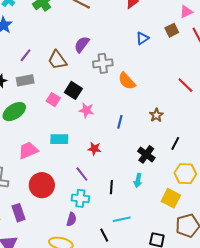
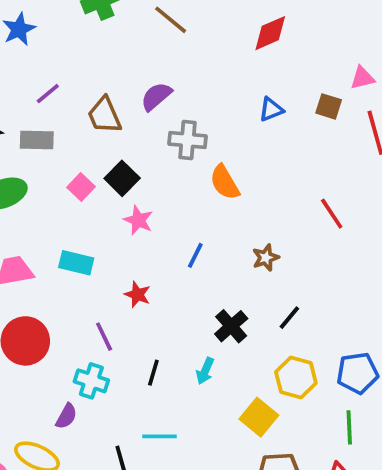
brown square: (172, 30) -> (329, 106), turned 32

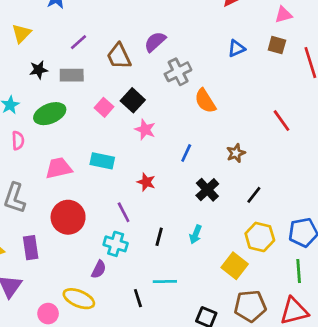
pink triangle: (362, 78) -> (283, 15), moved
gray cross: (187, 140) -> (178, 72), turned -30
black cross: (231, 326) -> (207, 190), moved

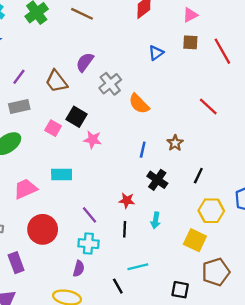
blue line: (186, 153) -> (143, 150), moved
red star: (146, 182) -> (127, 200), moved

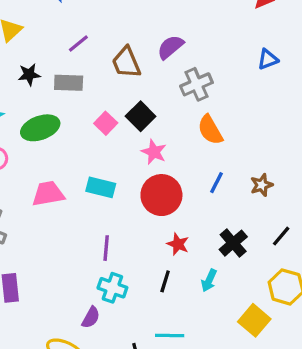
orange semicircle: (139, 104) -> (210, 130), moved
black cross: (157, 180) -> (233, 243), moved
purple line: (89, 215) -> (106, 248), moved, turned 30
red circle: (43, 229) -> (161, 195), moved

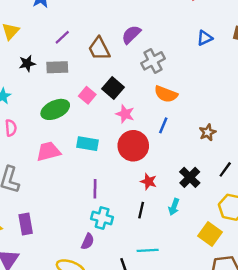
green ellipse: (40, 128) -> (55, 109), moved
orange semicircle: (210, 130) -> (166, 94), turned -35
blue line: (217, 183) -> (163, 125), moved

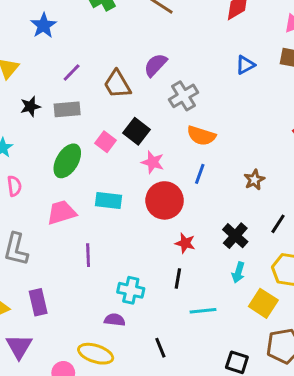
green ellipse: (55, 109) -> (67, 161), turned -32
purple line: (95, 189) -> (88, 255), moved
cyan arrow: (174, 207) -> (238, 272), moved
purple semicircle: (88, 241) -> (115, 320), turned -105
cyan line: (148, 250) -> (203, 311), moved

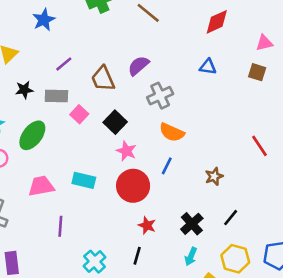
blue triangle: (245, 65) -> (208, 67), moved, turned 30
pink square: (106, 142) -> (79, 114), moved
green ellipse: (67, 161) -> (32, 135), moved
cyan cross: (131, 290) -> (95, 262), turned 30

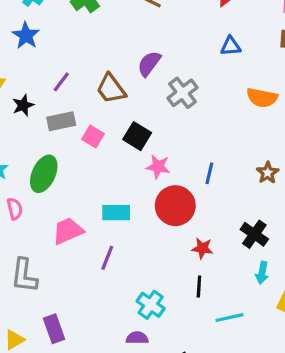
black star: (24, 90) -> (23, 105), moved
orange semicircle: (172, 132) -> (262, 98), moved
purple line: (60, 226) -> (107, 258), moved, turned 30

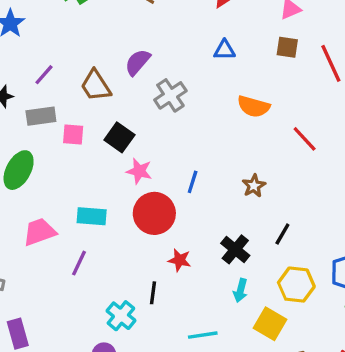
pink square: (93, 136) -> (73, 135), turned -30
black line: (199, 286) -> (153, 293), moved

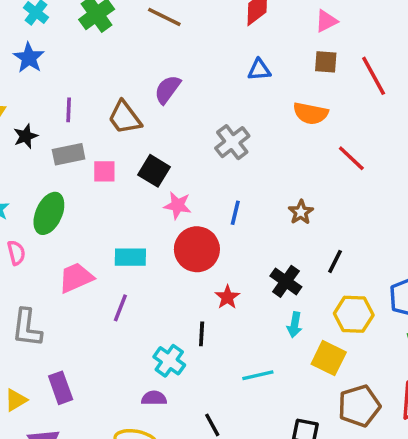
purple line: (44, 75) -> (69, 110), turned -35
gray cross: (170, 95) -> (232, 142), moved
orange semicircle: (254, 106) -> (311, 113), moved
red star: (180, 260) -> (227, 297), turned 30

